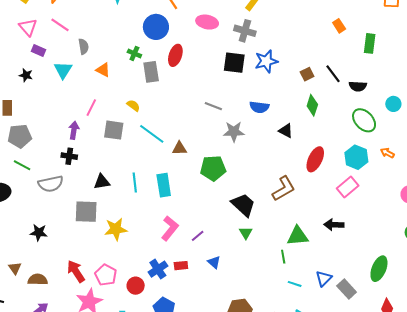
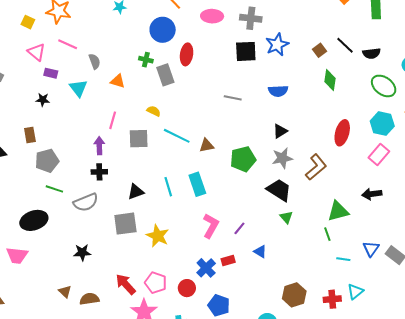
black triangle: (286, 131) -> (280, 131), moved, turned -49
gray star: (234, 132) -> (282, 158), moved
yellow star: (116, 229) -> (158, 236), turned -30

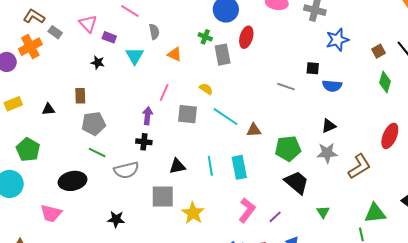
black square: (246, 51) -> (313, 68), moved, size x0.6
pink triangle: (36, 52) -> (88, 24), moved
black trapezoid: (279, 190) -> (297, 182), moved

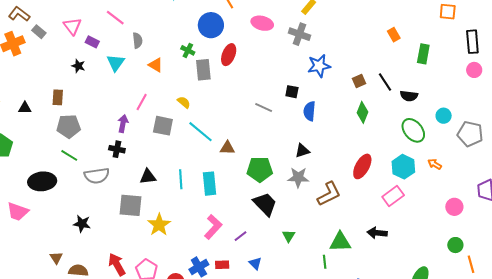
blue semicircle: (332, 86) -> (309, 111), turned 84

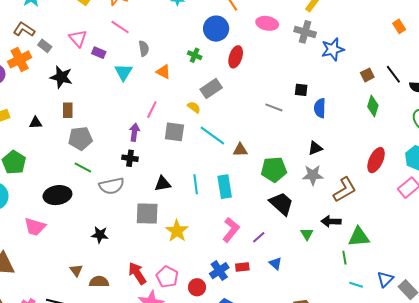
black star: (78, 66) -> (61, 77), moved, size x1.6
blue star: (319, 66) -> (333, 49), moved
gray rectangle: (203, 70) -> (211, 88), moved, turned 65
black arrow: (377, 233) -> (331, 221), moved

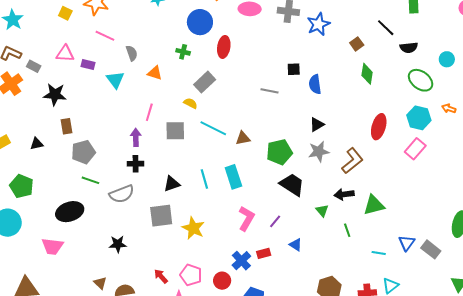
pink triangle: (78, 38) -> (65, 54), turned -36
black line: (393, 74) -> (386, 28), moved
green line: (344, 258) -> (347, 230), moved
red arrow: (137, 273) -> (161, 276), size x0.7

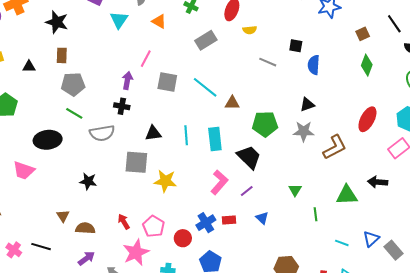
yellow semicircle: (190, 103) -> (250, 30), moved, turned 136
black trapezoid: (292, 185) -> (249, 157), moved
black arrow: (344, 194) -> (378, 182), moved
yellow star: (193, 228) -> (165, 181), turned -30

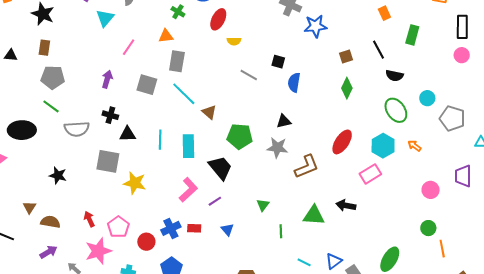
orange triangle: (159, 21) -> (166, 36), moved, turned -42
gray rectangle: (206, 40) -> (177, 61), moved, turned -55
pink line: (146, 59) -> (129, 47), moved
brown triangle: (232, 103) -> (209, 112), turned 35
black cross: (122, 106) -> (110, 115), moved

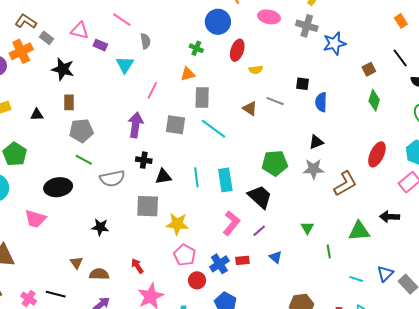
purple arrow: (107, 79) -> (136, 125), size x1.4
brown triangle: (209, 112) -> (250, 109), moved
pink pentagon: (118, 227) -> (185, 255), moved

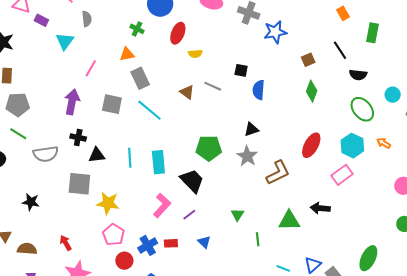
gray rectangle: (202, 97) -> (140, 78), turned -30
gray star: (314, 169) -> (247, 156), turned 30

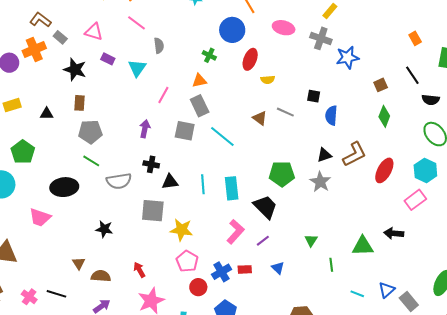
purple rectangle: (41, 20) -> (108, 59), moved
gray rectangle: (140, 78) -> (200, 106), moved
purple arrow: (72, 102) -> (145, 129), size x0.7
brown L-shape: (278, 173) -> (354, 154), moved

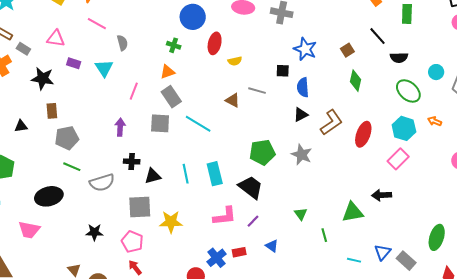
blue star: (348, 57) -> (305, 49), moved, turned -30
black triangle: (324, 155) -> (301, 115), moved
pink L-shape: (235, 232) -> (225, 216), turned 50
pink pentagon: (187, 261) -> (132, 242), moved

